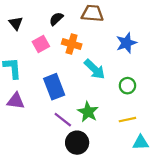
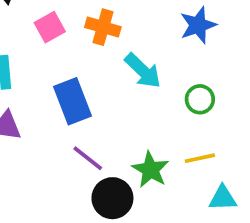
green star: (88, 112) -> (150, 170), moved

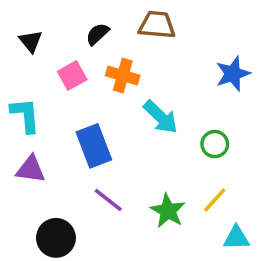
blue star: (198, 25) -> (233, 74), moved
yellow line: (200, 158) -> (215, 200), turned -36
black circle: (112, 198) -> (56, 238), moved

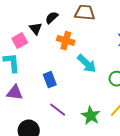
black triangle: (31, 41) -> (36, 29), moved
pink square: (72, 75) -> (20, 41), moved
blue rectangle: (94, 146) -> (50, 80), size x0.7

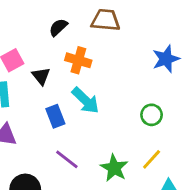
black triangle: (36, 29) -> (41, 76), moved
cyan arrow: (87, 64) -> (86, 100), moved

